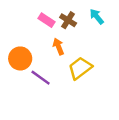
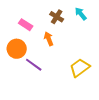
pink rectangle: (47, 20) -> (26, 25), moved
yellow trapezoid: (80, 68) -> (80, 68), moved

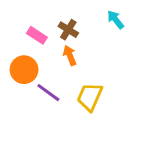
brown cross: (57, 17) -> (68, 30), moved
yellow trapezoid: (80, 68) -> (90, 97), moved, turned -30

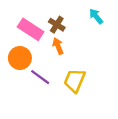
pink rectangle: (37, 35) -> (31, 29), size x1.5

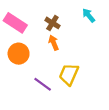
pink rectangle: (31, 29) -> (15, 23), moved
purple line: (40, 77) -> (43, 84), moved

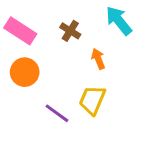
cyan arrow: (89, 15) -> (119, 21), size x1.5
orange arrow: (54, 43) -> (98, 59), moved

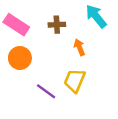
brown cross: (70, 31) -> (57, 25), turned -35

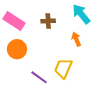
orange arrow: (79, 47) -> (76, 39), moved

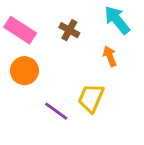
brown cross: (48, 21) -> (69, 30), turned 32

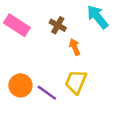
orange arrow: (110, 56) -> (75, 47), moved
orange circle: (24, 71) -> (20, 85), moved

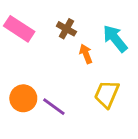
cyan arrow: (97, 17) -> (115, 39), moved
yellow trapezoid: (76, 82) -> (107, 94), moved

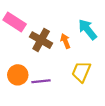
brown cross: (66, 29) -> (41, 40), moved, size x1.5
purple line: (54, 107) -> (41, 81), turned -42

